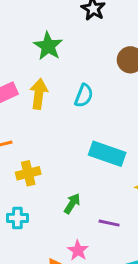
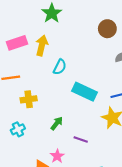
cyan semicircle: (84, 96) -> (60, 67), moved
cyan cross: (17, 218) -> (18, 129), turned -32

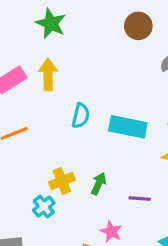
cyan semicircle: (60, 67) -> (81, 116), moved
yellow cross: (29, 99) -> (62, 181), moved

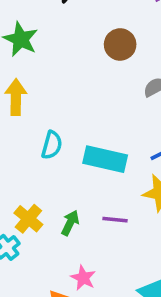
yellow cross: (62, 181) -> (28, 219), turned -30
purple line: (140, 199) -> (115, 220), moved

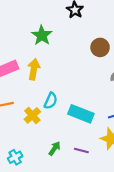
yellow cross: (28, 219) -> (32, 115), moved

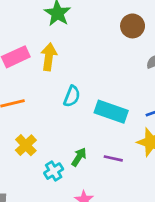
yellow cross: (32, 115) -> (26, 145), moved
cyan cross: (15, 157) -> (54, 171), moved

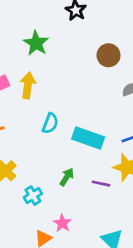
green arrow: (79, 157) -> (67, 177), moved
purple line: (113, 158) -> (101, 184), moved

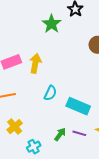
green star: (36, 43) -> (52, 24), moved
purple line: (101, 184) -> (79, 133), moved

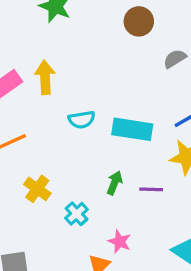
cyan semicircle: (50, 93) -> (82, 120), turned 70
purple line: (79, 133) -> (151, 189), moved

